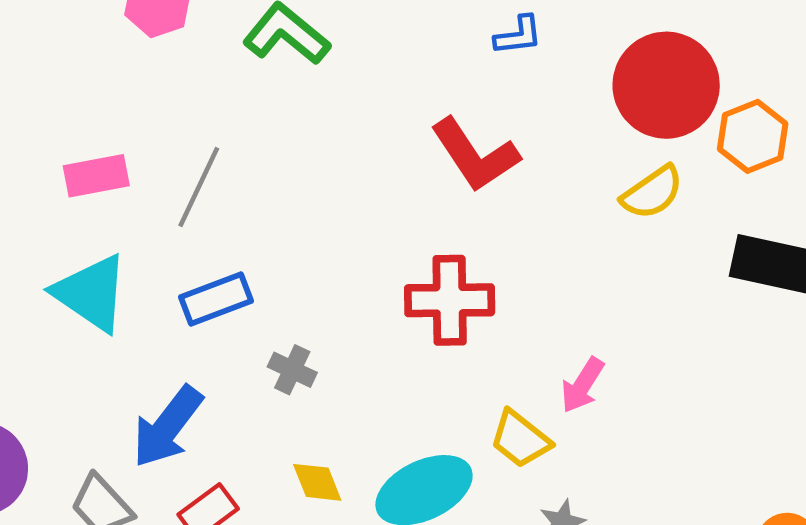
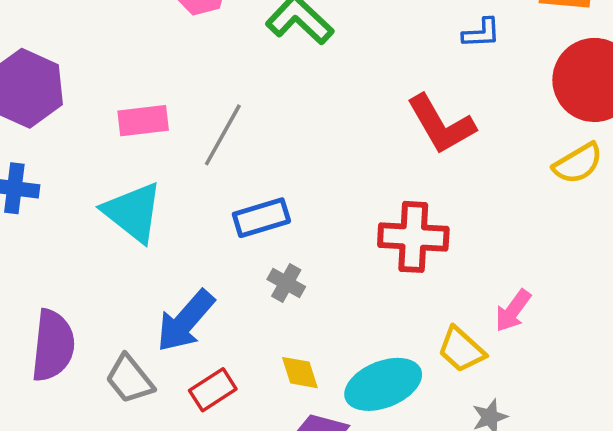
blue rectangle: (216, 299) -> (261, 218), moved

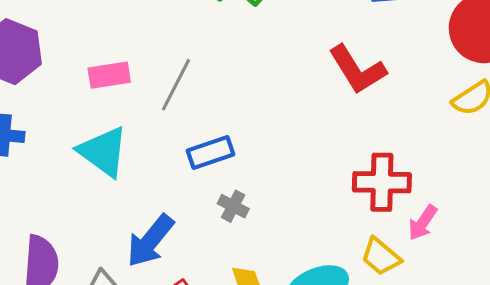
red cross: (413, 237) -> (382, 182), moved

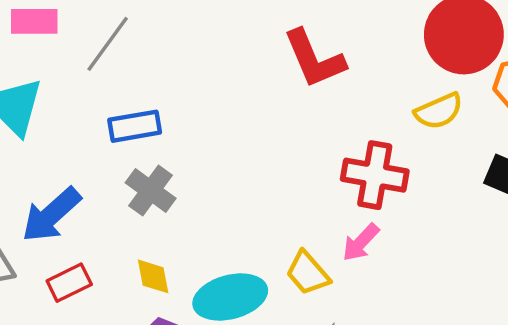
red cross: (382, 182) -> (375, 175), moved
gray cross: (233, 206) -> (151, 190), size x1.4

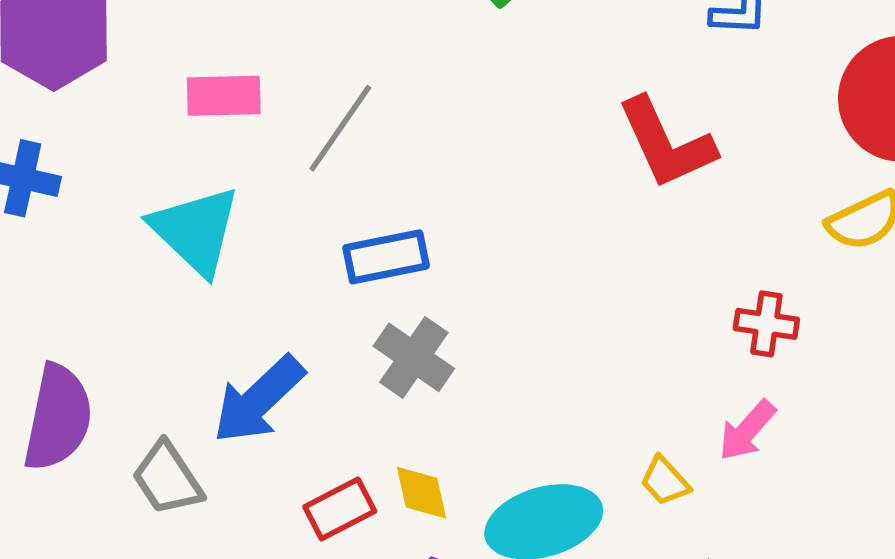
red cross: (375, 175) -> (766, 324), size x0.6
yellow trapezoid: (308, 273) -> (665, 481), size x0.7
red rectangle: (69, 283) -> (340, 509), moved

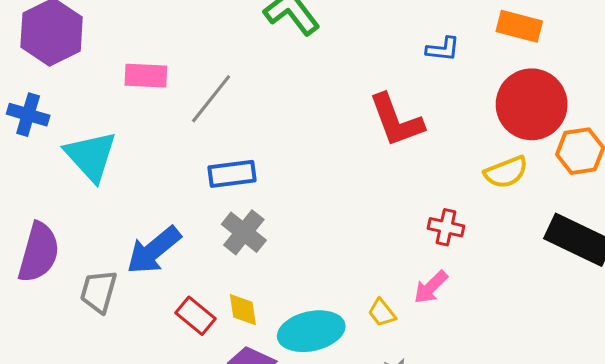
cyan triangle: (195, 230) -> (91, 156), moved
gray trapezoid: (167, 478) -> (99, 291), turned 45
red rectangle: (340, 509) -> (196, 316), turned 63

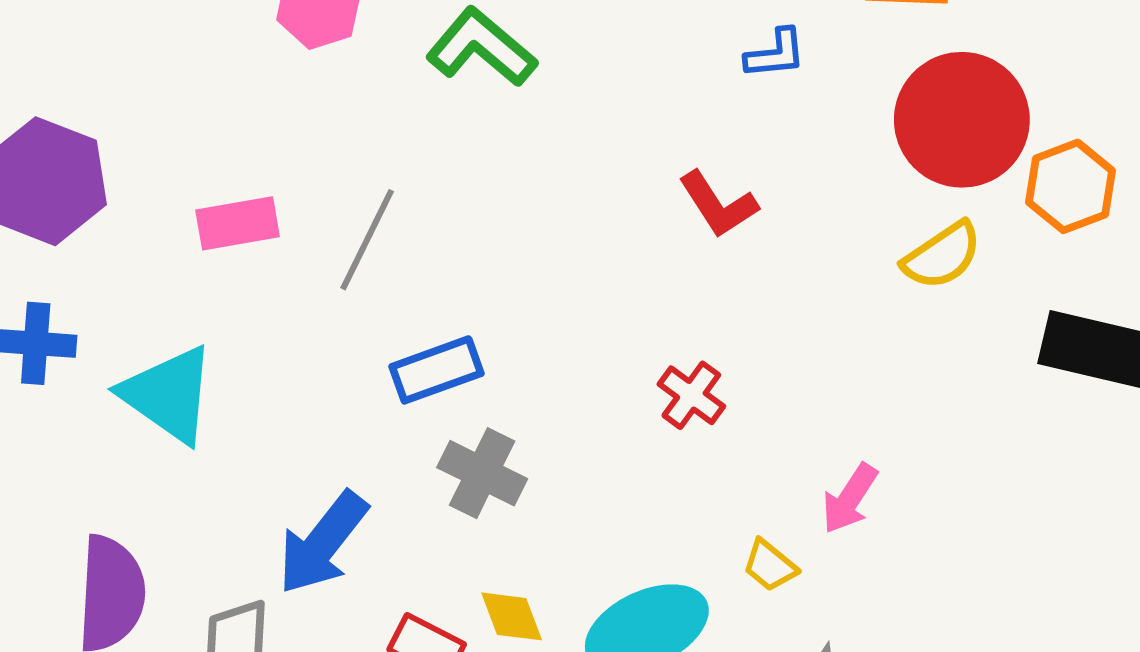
red L-shape: (396, 120) -> (718, 204), size x0.7
red cross: (446, 227) -> (691, 395), moved, turned 36

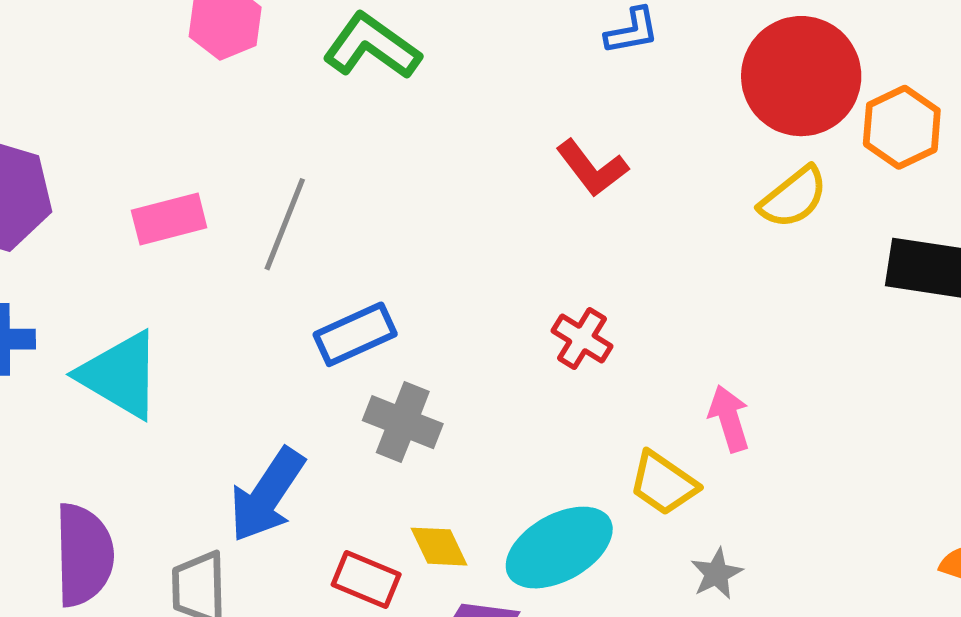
pink arrow: (850, 499) -> (729, 418), turned 134
yellow trapezoid: (770, 566) -> (663, 483), size x1.4

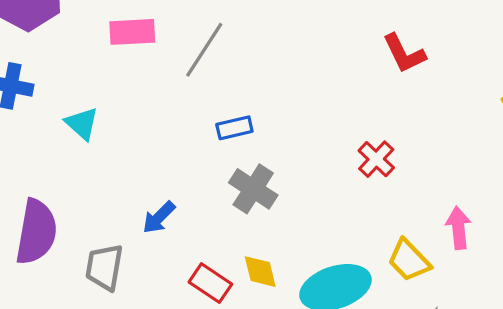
blue rectangle: (355, 334) -> (234, 128), size x0.7
cyan triangle: (120, 375) -> (82, 124), size x0.6
blue arrow: (267, 495) -> (159, 217), size x0.6

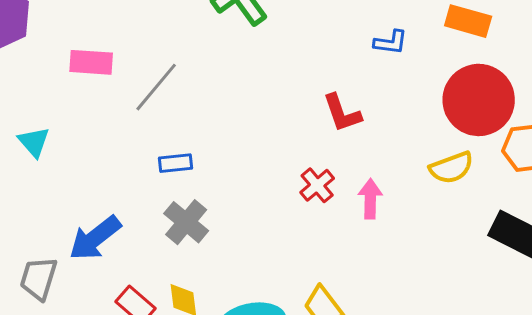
red cross: (376, 159) -> (317, 185), moved
blue arrow: (159, 217) -> (95, 238), size x1.6
pink arrow: (458, 228) -> (370, 199), moved

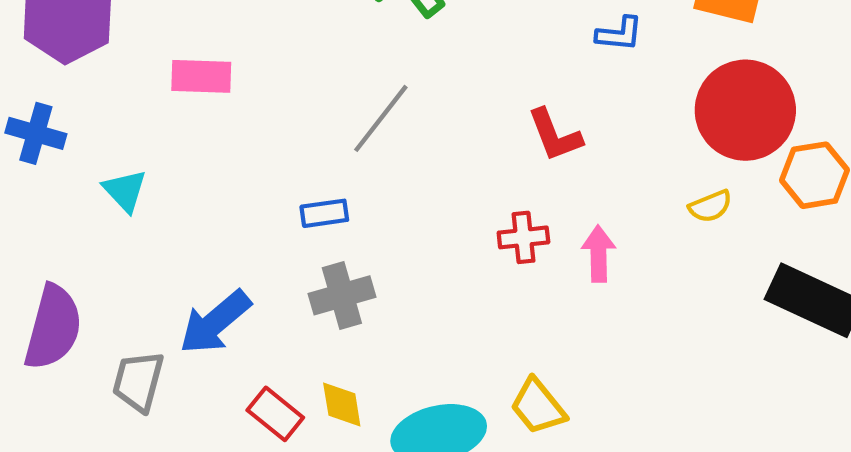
gray line: (156, 87) -> (381, 118), moved
yellow semicircle: (451, 168) -> (710, 206), size x0.7
red cross: (317, 185) -> (523, 237), turned 36
gray cross: (186, 222) -> (342, 295), turned 36

